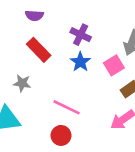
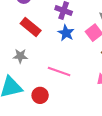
red circle: (61, 135) -> (40, 95), moved

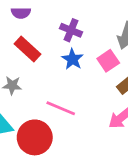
red circle: (40, 95) -> (35, 137), size x1.6

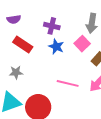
pink line: (61, 108) -> (68, 83), moved

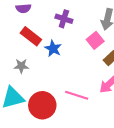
blue star: (56, 47) -> (53, 48), moved
pink line: (68, 83) -> (77, 95), moved

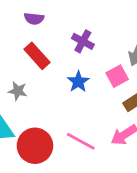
blue star: (53, 48) -> (78, 82), moved

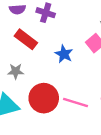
purple cross: (83, 41) -> (46, 13), moved
red circle: (35, 146) -> (44, 98), moved

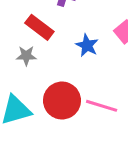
gray star: (16, 71) -> (26, 56), moved

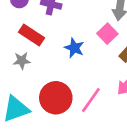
pink line: (102, 106) -> (91, 100), turned -68

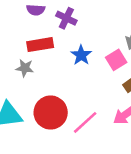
red rectangle: (32, 35) -> (40, 45), turned -55
blue star: (74, 48) -> (81, 55), moved

